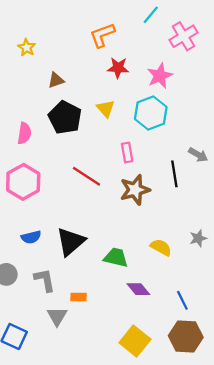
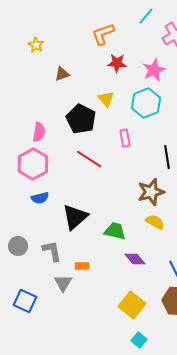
black pentagon: (65, 118) -> (81, 119), moved
pink semicircle: (24, 133) -> (39, 132), moved
brown star: (135, 190) -> (151, 192), moved
blue semicircle: (31, 237) -> (40, 198), moved

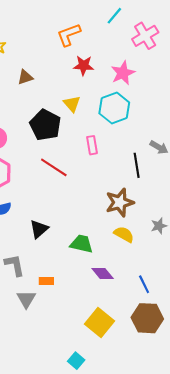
black triangle: (75, 217) -> (39, 229), size x0.7
cyan square: (139, 340) -> (76, 361), moved

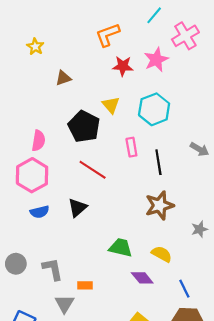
pink star: (123, 73) -> (156, 60), moved
black line: (137, 165) -> (158, 162), moved
black triangle: (39, 229) -> (77, 208), moved
yellow semicircle: (124, 234) -> (162, 254), moved

